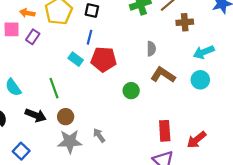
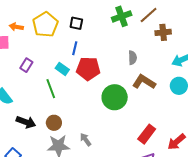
purple rectangle: (33, 37) -> (26, 65), moved
green line: (54, 88) -> (51, 89), moved
green circle: (131, 91) -> (115, 97), size x1.6
red rectangle: (165, 131) -> (147, 134), turned 42

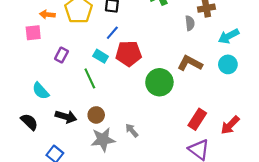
blue line: (75, 48) -> (112, 33), turned 32
gray semicircle: (133, 58) -> (190, 23), moved

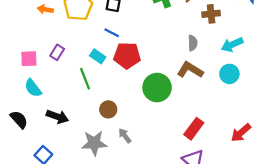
gray semicircle: (190, 23) -> (193, 43), moved
pink square: (33, 33) -> (29, 59), moved
blue line: (112, 33) -> (112, 33), turned 72
brown circle: (96, 115) -> (108, 109), moved
red arrow: (230, 125) -> (241, 133), moved

